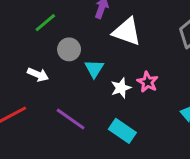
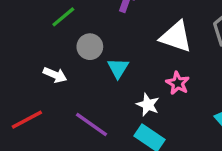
white triangle: (127, 32) -> (176, 37), moved
white star: (121, 88) -> (148, 105), moved, turned -30

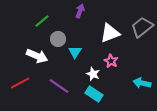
white triangle: (176, 37) -> (110, 33), turned -40
white arrow: (55, 75) -> (37, 56), size x1.5

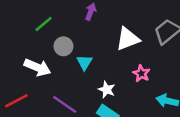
pink star: (111, 61) -> (141, 74), moved

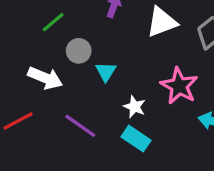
white triangle: (128, 39) -> (162, 22), moved
pink star: (141, 74) -> (179, 86), size x1.6

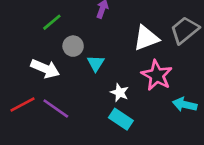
white triangle: (162, 22) -> (146, 38), moved
purple line: (80, 126) -> (56, 109), moved

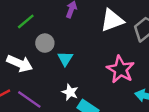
white triangle: (146, 38) -> (112, 20), moved
white star: (120, 93) -> (70, 92), moved

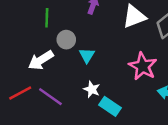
green line: (26, 21) -> (47, 18), turned -48
white arrow: (20, 63) -> (41, 60), turned 125

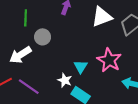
cyan triangle: (87, 55) -> (81, 67), moved

